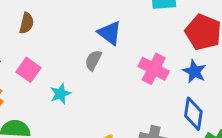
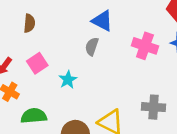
pink square: (28, 70) -> (37, 63), turned 30

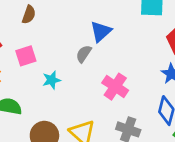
blue triangle: (102, 21) -> (101, 31), turned 35
pink cross: (145, 46) -> (115, 87), moved

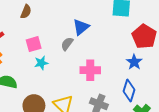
pink square: (26, 56) -> (34, 44), moved
pink cross: (115, 87) -> (90, 70), turned -36

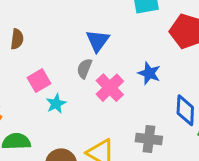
blue star: (134, 62) -> (149, 73), moved
pink cross: (90, 70) -> (110, 88), moved, turned -30

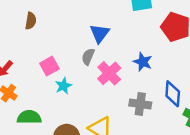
brown semicircle: (17, 39) -> (31, 21), moved
gray cross: (149, 139) -> (140, 104), moved

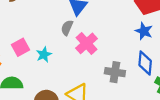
blue star: (143, 62) -> (144, 31), moved
pink square: (49, 66) -> (20, 47), moved

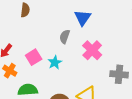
gray semicircle: (67, 28) -> (65, 37), moved

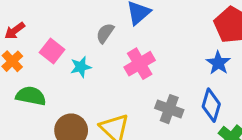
pink square: (34, 57) -> (52, 51), turned -35

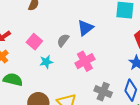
pink square: (52, 51) -> (34, 42), moved

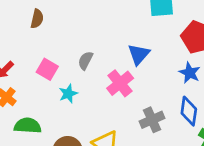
blue triangle: (85, 28) -> (139, 54), moved
gray cross: (103, 92) -> (152, 120), turned -36

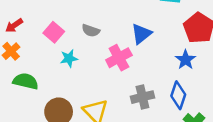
gray semicircle: (86, 61) -> (91, 31), turned -108

